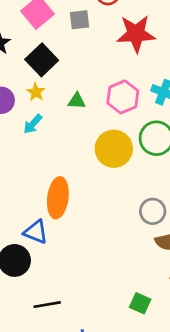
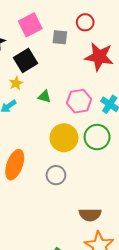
gray circle: (153, 211) -> (56, 175), moved

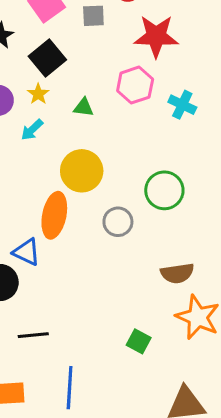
pink hexagon: (79, 101) -> (135, 85), moved
green circle: (97, 137) -> (164, 190), moved
yellow circle: (64, 138) -> (82, 171), moved

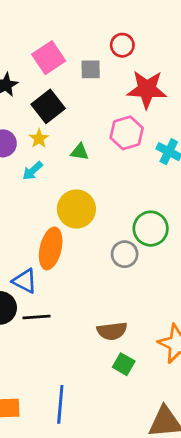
gray circle: (118, 222) -> (125, 254), moved
brown semicircle: (177, 273) -> (112, 331), moved
black line: (33, 335) -> (37, 317), moved

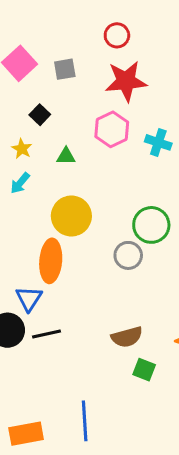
red circle: (122, 45) -> (117, 35), moved
black square: (48, 106) -> (40, 115), moved, size x0.6
blue triangle: (25, 281) -> (29, 298), turned 44

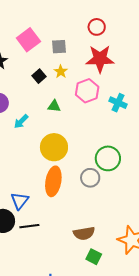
yellow star: (22, 149) -> (61, 72), moved
orange ellipse: (51, 261) -> (53, 181), moved

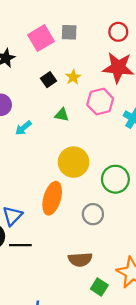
gray square: (59, 47) -> (69, 32), moved
yellow circle: (54, 147) -> (74, 162), moved
gray circle: (90, 178) -> (93, 214), moved
green square: (94, 257) -> (99, 287), moved

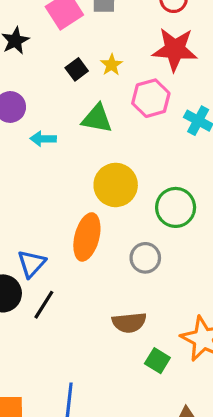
green triangle: (62, 115) -> (97, 119), size x1.5
cyan arrow: (23, 128) -> (43, 139), turned 42
black line: (20, 245) -> (44, 305), turned -55

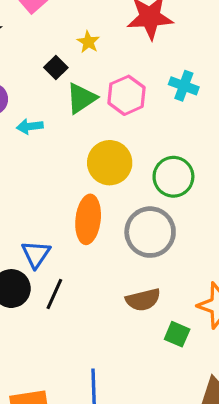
black square: (77, 69) -> (56, 67), moved
pink hexagon: (151, 98) -> (126, 95), moved
green triangle: (97, 119) -> (81, 98), turned -36
gray circle: (145, 258) -> (150, 232), size x1.6

